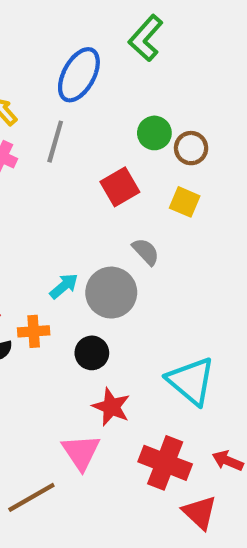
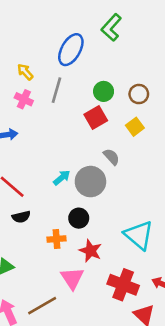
green circle: (154, 133) -> (104, 91), moved
yellow square: (185, 202) -> (135, 127), turned 30
orange cross: (34, 331) -> (57, 239), moved

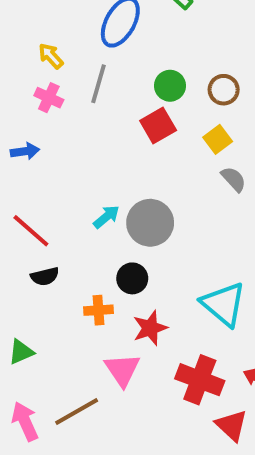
gray semicircle: (111, 157) -> (234, 179), moved
red star: (90, 251) -> (150, 328), turned 30

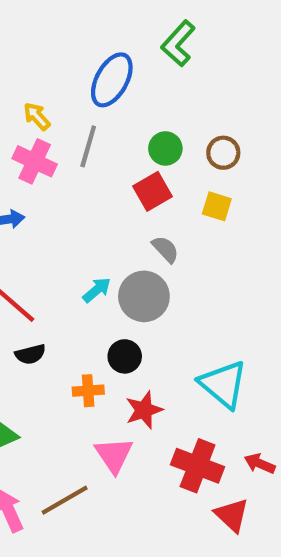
pink cross: (49, 98) -> (35, 161), size x1.4
yellow square: (218, 139) -> (217, 206), turned -36
gray semicircle: (234, 179) -> (165, 249), moved

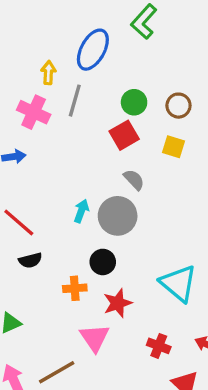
yellow arrow: (37, 116) -> (48, 73), moved, turned 45
cyan arrow: (97, 290) -> (81, 211), turned -30
red cross: (198, 466) -> (159, 346), size x0.6

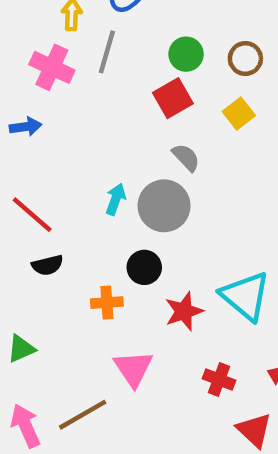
yellow square: (174, 147) -> (239, 113), turned 35
red star: (118, 303) -> (184, 311), moved

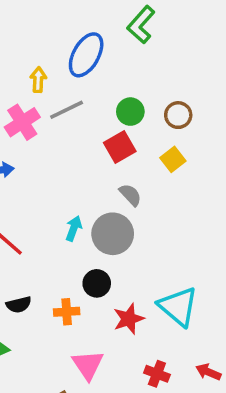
gray line: (107, 52) -> (67, 110), turned 48
pink cross: (52, 67) -> (22, 122), turned 32
black semicircle: (48, 265) -> (19, 305), moved

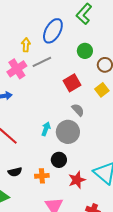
green circle: (130, 112) -> (85, 51), moved

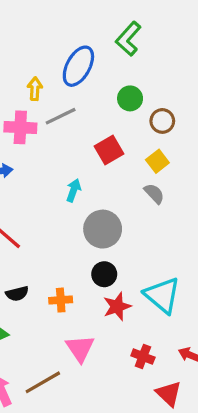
pink cross: (17, 69) -> (20, 127), turned 36
gray semicircle: (78, 110) -> (154, 194), moved
cyan arrow: (46, 129) -> (74, 190), moved
black circle: (59, 160) -> (104, 274), moved

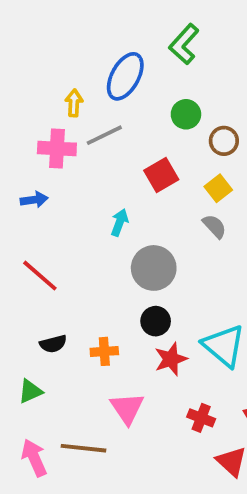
brown line: (43, 382) -> (83, 448), turned 36

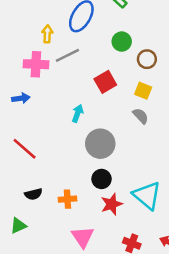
yellow square: (218, 188) -> (143, 91), turned -30

